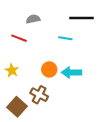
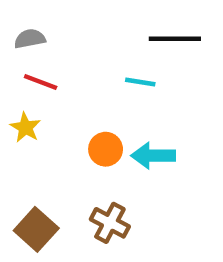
gray semicircle: (33, 19) -> (30, 39), moved
yellow star: (12, 70) -> (25, 128), moved
brown cross: (39, 95) -> (110, 223), moved

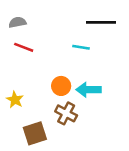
yellow star: (25, 128) -> (15, 100), moved
brown cross: (110, 223) -> (66, 113), moved
brown square: (36, 229) -> (35, 133), moved, turned 30

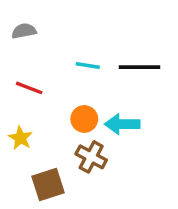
black line: (101, 22) -> (139, 67), moved
red line: (24, 47) -> (29, 88), moved
cyan line: (81, 47) -> (88, 65), moved

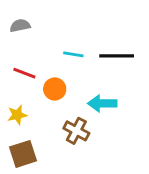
orange circle: (84, 119) -> (55, 89), moved
yellow star: (20, 138) -> (17, 115), turned 30
brown square: (48, 185) -> (23, 154), moved

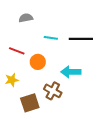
gray semicircle: (20, 26) -> (26, 18), moved
brown square: (23, 154) -> (30, 103), moved

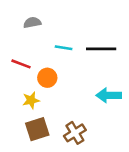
cyan arrow: (71, 72) -> (109, 95), moved
yellow star: (12, 80) -> (31, 100), moved
brown cross: (53, 91) -> (75, 133), moved, turned 30

